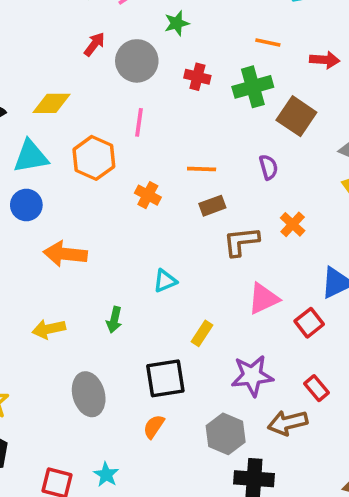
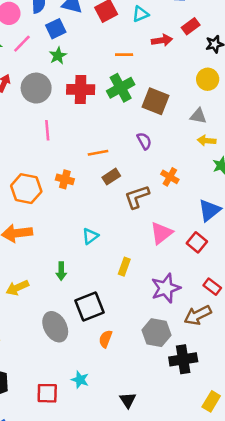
red arrow: (325, 60) -> (162, 40), moved
red cross: (197, 77) -> (81, 89), size x1.5
orange hexagon: (94, 158) -> (26, 189), moved
black square: (165, 378) -> (89, 307), moved

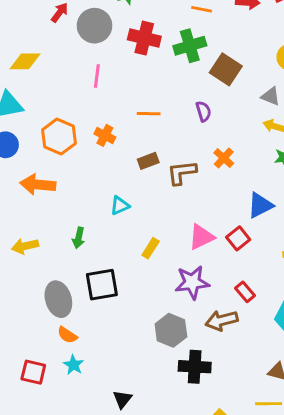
brown rectangle: (111, 177) -> (148, 161), moved
pink triangle: (161, 233) -> (201, 237), moved
orange semicircle: (105, 339) -> (67, 335), moved, turned -90

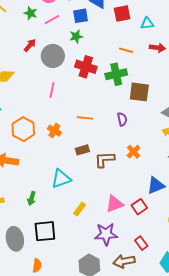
brown square: (226, 69) -> (139, 92), turned -30
cyan triangle: (120, 206) -> (61, 179), size x1.5
orange semicircle: (67, 335) -> (37, 266), moved, turned -120

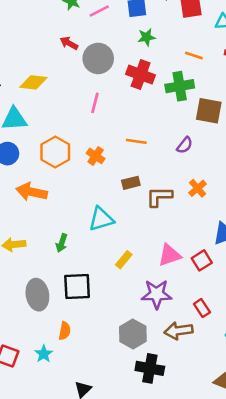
green star: (76, 36) -> (147, 37), moved
red arrow: (30, 45) -> (69, 43), turned -104
purple semicircle: (122, 119) -> (185, 145), turned 48

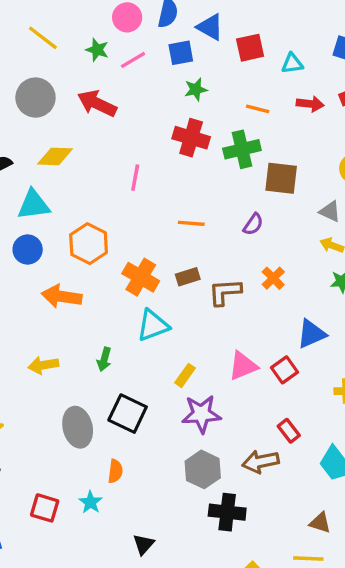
red arrow: (69, 43) -> (97, 103), size x1.6
gray circle: (98, 58) -> (35, 98), moved
orange cross: (96, 156) -> (141, 277), moved, size x1.5
black square: (77, 287) -> (128, 414), turned 32
purple star: (157, 294) -> (201, 414), moved

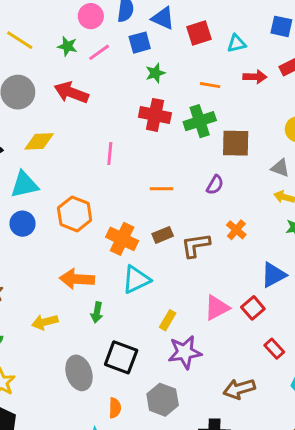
orange arrow: (62, 296) -> (77, 279), moved
red rectangle: (289, 431) -> (274, 349), moved
gray hexagon: (203, 469) -> (163, 400), moved

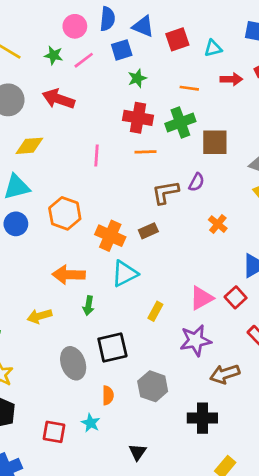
orange line: (162, 189) -> (145, 152), moved
brown L-shape: (196, 245) -> (165, 192), moved
purple star: (185, 352) -> (195, 340), moved
black square: (121, 357) -> (112, 348), turned -32

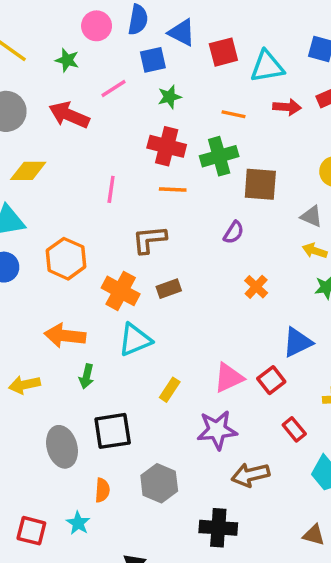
cyan triangle: (213, 48) -> (267, 67), size x1.5
pink line: (84, 60) -> (113, 88), moved
brown L-shape: (165, 192) -> (149, 240), moved

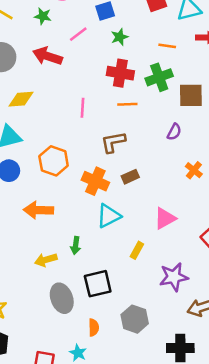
orange arrow: (65, 336) -> (38, 210), moved
pink triangle: (229, 378) -> (165, 218), moved
yellow arrow: (24, 385) -> (46, 260), moved

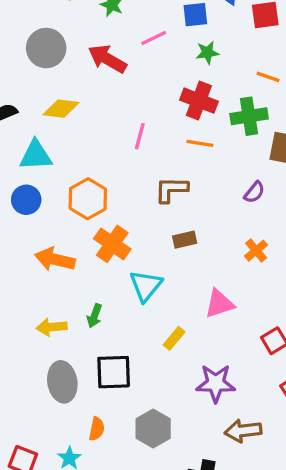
orange cross: (194, 170) -> (256, 251), moved
orange cross: (95, 181) -> (112, 244), moved
cyan triangle: (109, 216) -> (146, 286), turned -35

